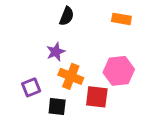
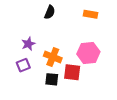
purple star: (56, 52) -> (28, 44), moved
black square: (57, 106) -> (52, 79), moved

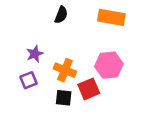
orange rectangle: (90, 14) -> (111, 17), size x1.5
red square: (72, 72) -> (89, 89), turned -30

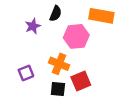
purple star: (35, 54) -> (33, 26), moved
pink hexagon: (109, 65) -> (76, 36), moved

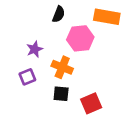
purple star: (33, 26) -> (35, 49), moved
red square: (81, 81) -> (91, 103), moved

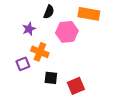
purple star: (35, 49) -> (29, 29), moved
orange cross: (62, 67) -> (40, 52), moved

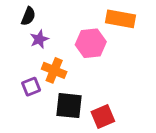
black semicircle: (49, 12) -> (28, 16), moved
black square: (51, 78) -> (69, 106), size x1.5

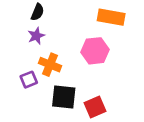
black semicircle: (28, 16) -> (37, 12), moved
pink hexagon: (91, 43) -> (95, 51), moved

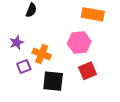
purple star: (36, 36) -> (17, 43), moved
red square: (95, 107) -> (88, 71), moved

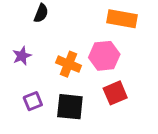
orange cross: (42, 54) -> (69, 64), moved
purple square: (24, 67) -> (33, 101), moved

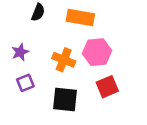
orange rectangle: (122, 19) -> (80, 17), moved
purple square: (33, 101) -> (25, 83), moved

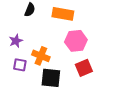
orange cross: (64, 60) -> (41, 56), moved
purple square: (25, 83) -> (20, 65), turned 32

